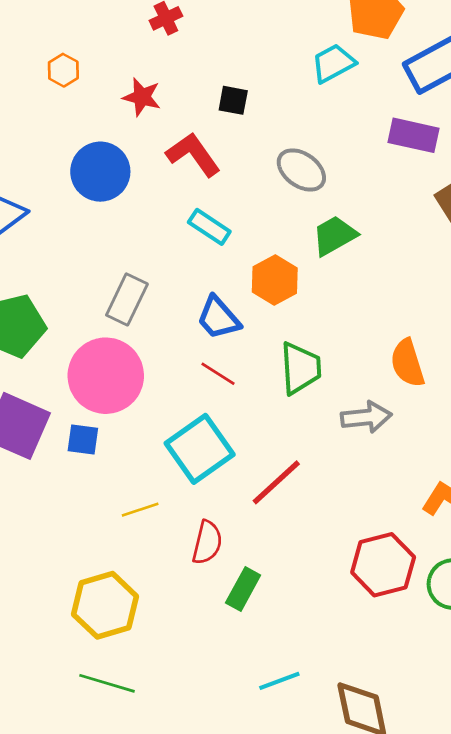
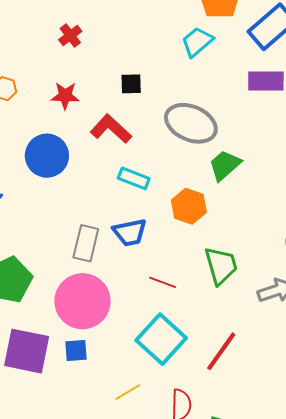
gray ellipse: (301, 170) -> (191, 123), size x1.4
blue trapezoid: (218, 318) -> (130, 232), moved, turned -48

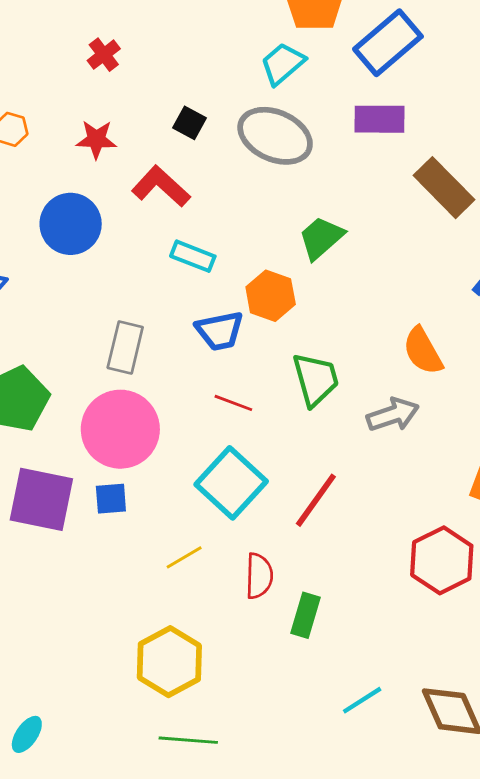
black square: (131, 84) -> (189, 123), turned 30
gray ellipse: (191, 123) -> (275, 136), moved
blue trapezoid: (130, 232) -> (220, 331), moved

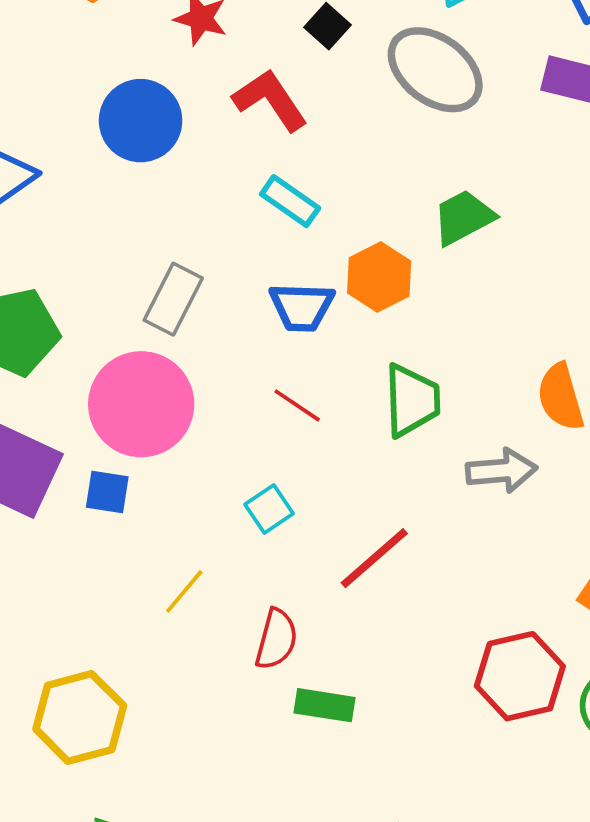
cyan square: (231, 483) -> (269, 509), size x0.5
yellow line: (184, 557) -> (184, 591), turned -33
green rectangle: (305, 615) -> (325, 705), turned 69
yellow hexagon: (169, 662) -> (80, 717), moved

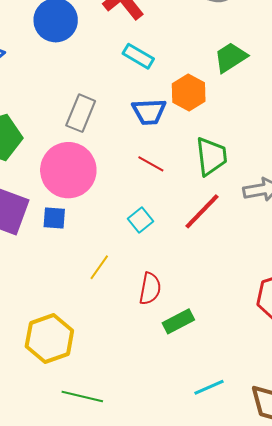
red line: (374, 558) -> (202, 211), moved
green rectangle: (325, 705) -> (178, 321), turned -32

